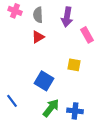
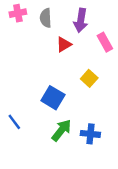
pink cross: (15, 11) -> (18, 13), turned -32
red triangle: (38, 37) -> (64, 45), moved
yellow square: (74, 65) -> (89, 78), turned 32

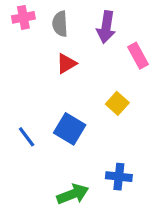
red triangle: (64, 45) -> (66, 64), moved
blue line: (14, 122) -> (27, 137), moved
green arrow: (61, 130) -> (73, 194), moved, turned 30

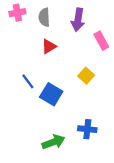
blue line: (27, 137) -> (28, 81), moved

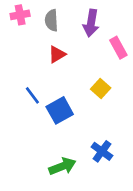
blue square: (51, 94) -> (60, 110), turned 30
blue cross: (87, 129) -> (102, 151), turned 30

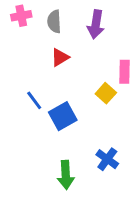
pink rectangle: (118, 48) -> (124, 72), moved, turned 30
green arrow: (62, 166) -> (66, 175), turned 108

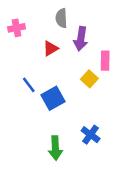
pink cross: (21, 16) -> (17, 28), moved
gray semicircle: (54, 22) -> (61, 18), moved
purple arrow: (96, 24) -> (81, 39), moved

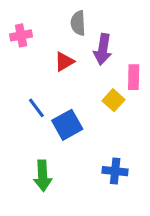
blue cross: (91, 135) -> (115, 171), turned -30
green arrow: (55, 148) -> (43, 176), moved

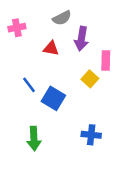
gray semicircle: (78, 23) -> (62, 18), turned -114
red triangle: (64, 62) -> (51, 48), turned 42
blue square: (67, 125) -> (53, 98), turned -30

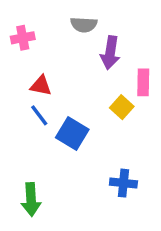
gray semicircle: (62, 18) -> (84, 25), turned 30
red triangle: (51, 48) -> (41, 86), moved
green arrow: (34, 138) -> (31, 200), moved

